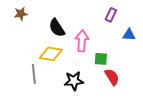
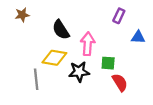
black star: (74, 81) -> (79, 72), moved

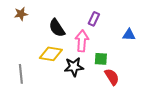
purple rectangle: (119, 16) -> (94, 19), moved
gray line: (36, 79) -> (21, 74), moved

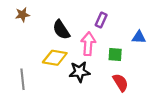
green square: (101, 59) -> (115, 55), moved

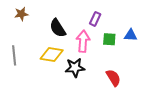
green square: (115, 55) -> (109, 39), moved
gray line: (22, 79) -> (14, 55), moved

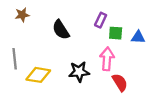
green square: (109, 39) -> (116, 33), moved
pink arrow: (83, 41) -> (107, 59), moved
yellow diamond: (52, 54) -> (38, 75), moved

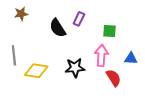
purple rectangle: (101, 20) -> (79, 19), moved
blue triangle: (138, 37) -> (131, 59), moved

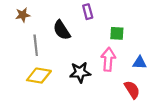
purple rectangle: (79, 19) -> (88, 12), moved, turned -40
gray line: (14, 55) -> (36, 45), moved
red semicircle: (114, 78) -> (132, 90), moved

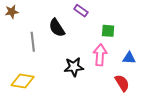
purple rectangle: (88, 12) -> (81, 11), turned -40
brown star: (23, 15) -> (12, 12), moved
yellow diamond: (39, 76) -> (23, 81), moved

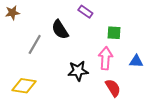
gray line: (33, 42) -> (35, 44), turned 36
red semicircle: (122, 83) -> (113, 88), moved

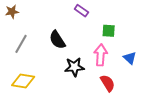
black semicircle: (60, 30) -> (57, 40), moved
gray line: (35, 44) -> (21, 44), moved
blue triangle: (136, 61) -> (130, 58), turned 40

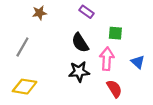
brown star: (12, 12) -> (40, 13), moved
black semicircle: (57, 40) -> (80, 43), moved

